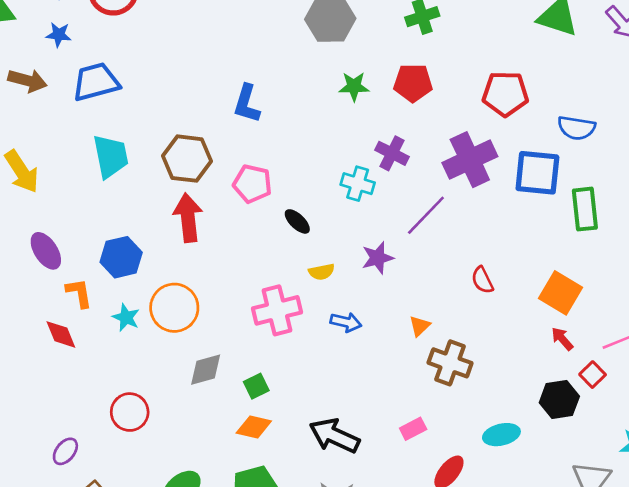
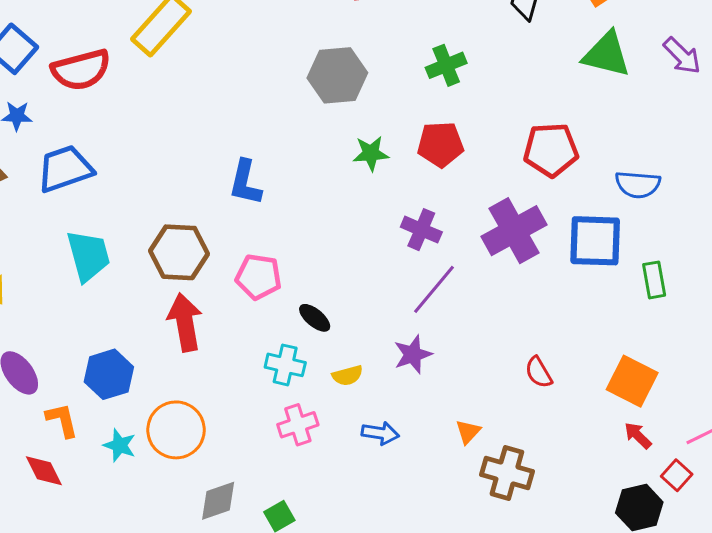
cyan cross: (358, 184) -> (285, 365), moved
green rectangle: (585, 209) -> (654, 280), size x0.7
purple line: (426, 215) -> (434, 289), moved
pink cross: (277, 310) -> (298, 425), size x0.7

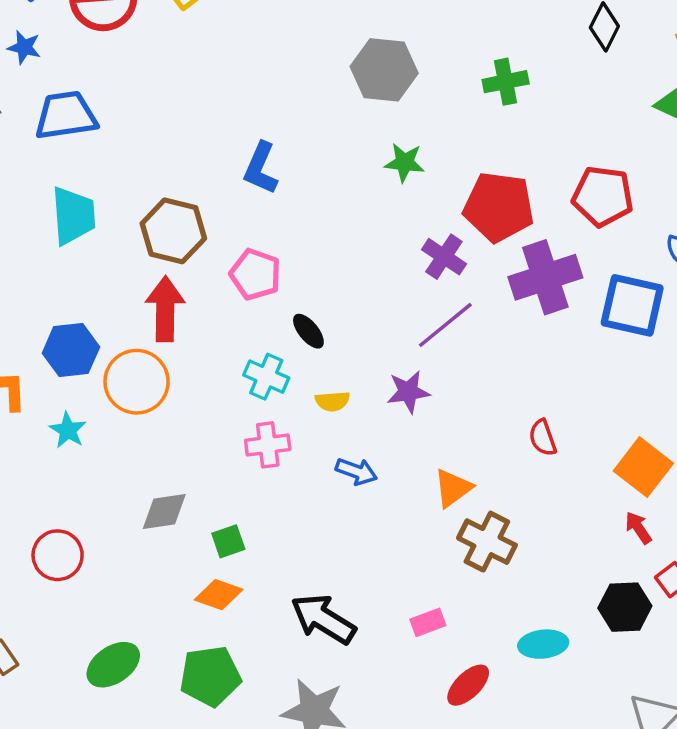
red pentagon: (440, 144) -> (499, 207), moved, size x1.4
orange circle: (176, 430) -> (137, 382), moved
orange triangle: (468, 432) -> (453, 488), size x1.4

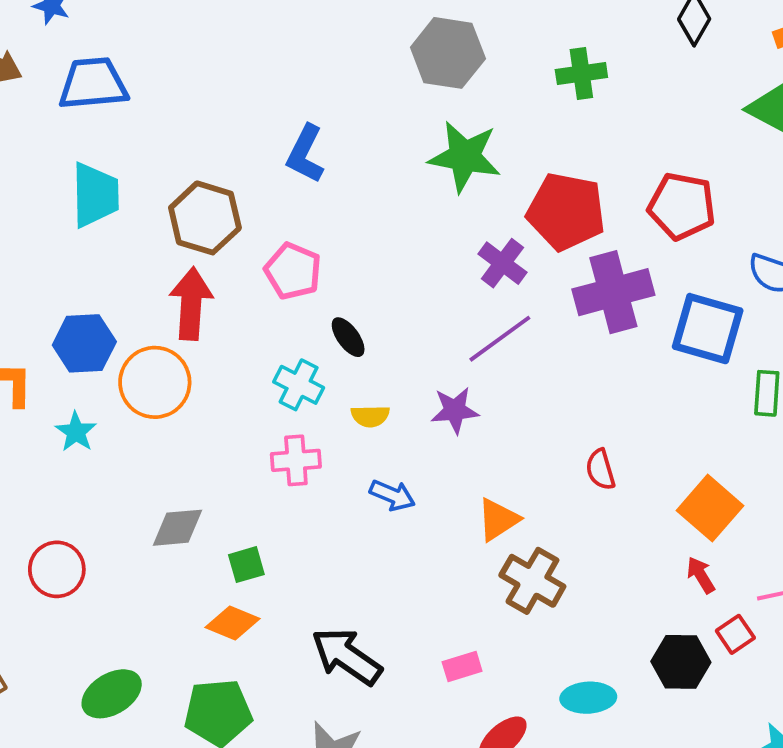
green star: (404, 163) -> (465, 157), size x1.6

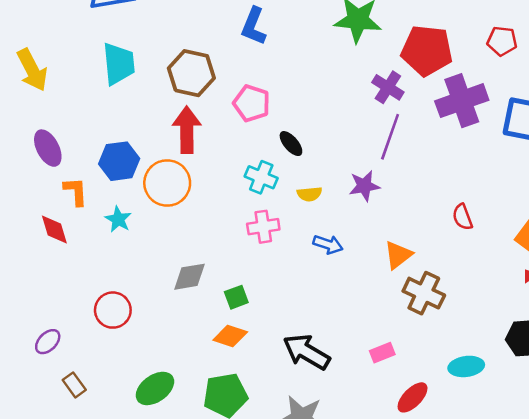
red pentagon: (682, 206) -> (502, 41), size x0.7
purple line: (500, 339) -> (390, 137), turned -30

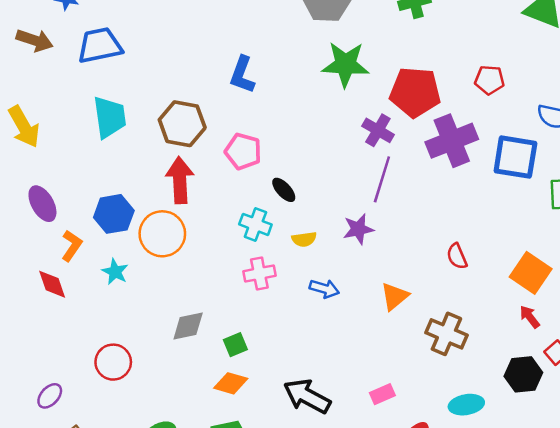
orange L-shape: (76, 191) -> (72, 246), turned 40
brown cross: (424, 293) -> (446, 334), moved

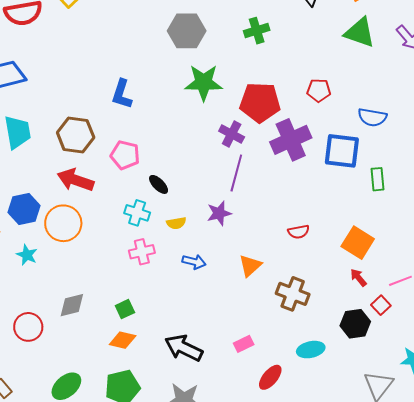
red arrow: (180, 180) -> (75, 180), turned -66
red semicircle: (457, 256) -> (298, 232), turned -75
gray diamond: (188, 326) -> (72, 305), moved

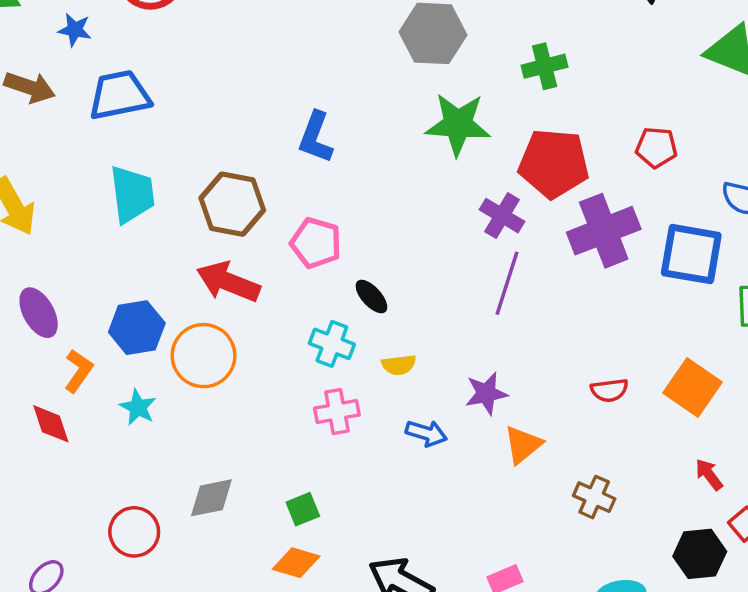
green cross: (257, 31) -> (545, 66), moved
purple star: (219, 213) -> (486, 393), moved
orange square: (358, 243) -> (693, 387), moved
brown cross: (293, 294) -> (594, 497), size x0.7

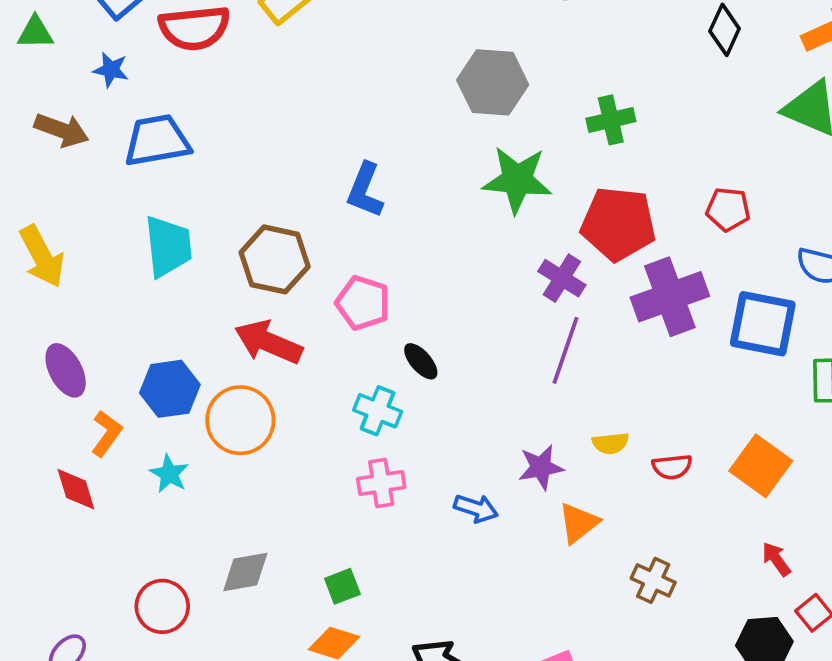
yellow semicircle: (399, 365) -> (610, 443), moved

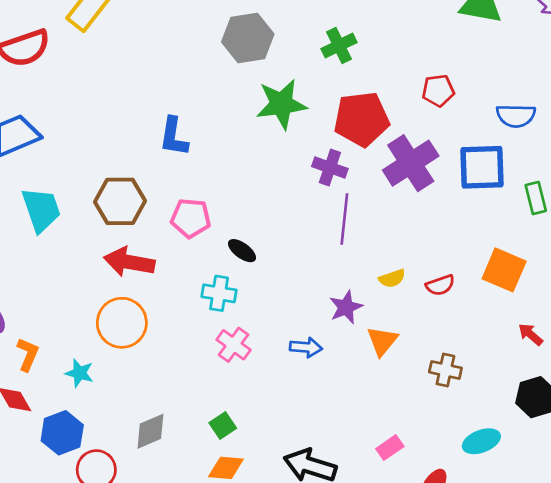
blue hexagon: (170, 389) -> (62, 433), moved
pink cross: (381, 483) -> (234, 345), turned -32

